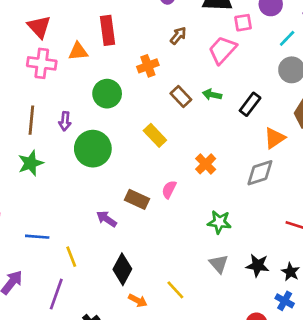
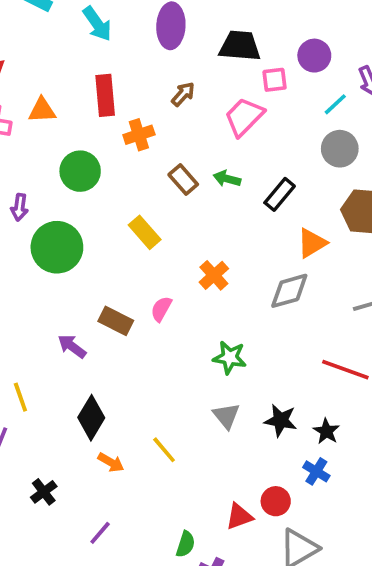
red rectangle: (107, 30) -> (105, 95), moved

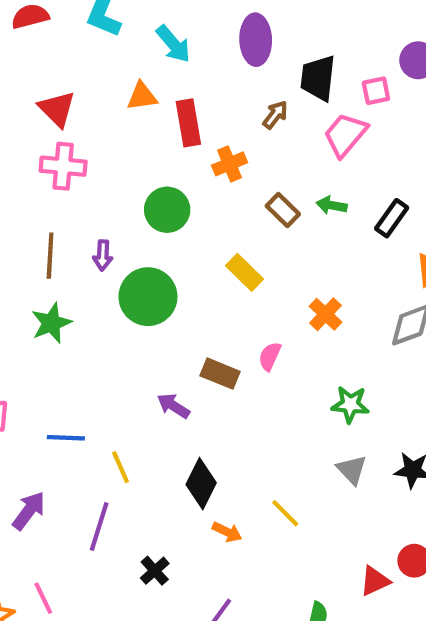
black trapezoid: (240, 46) -> (318, 78), moved, turned -84
orange triangle: (42, 110) -> (142, 96), moved

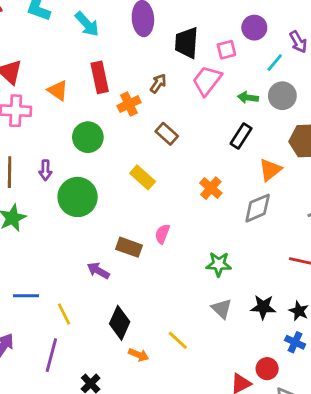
orange triangle: (142, 96) -> (58, 90), moved, turned 45
brown arrow: (275, 115) -> (158, 83), moved
green arrow: (332, 205) -> (248, 98), moved
orange cross: (325, 314) -> (211, 188), moved

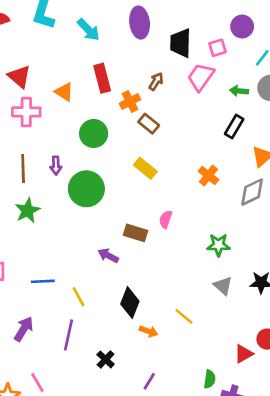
brown rectangle: (167, 134) -> (149, 124), moved

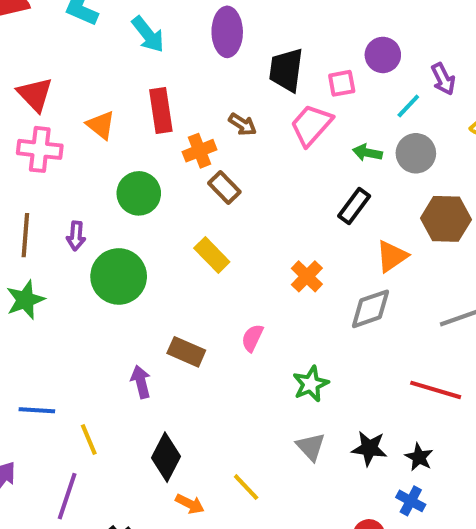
brown arrow: (156, 81) -> (243, 124), turned 84
pink semicircle: (166, 219) -> (252, 338), moved
green star: (219, 245) -> (311, 384), turned -30
purple arrow: (108, 256) -> (141, 382), turned 42

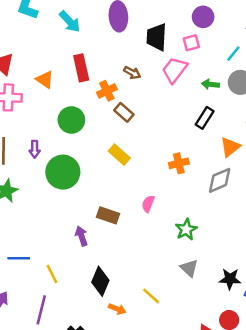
purple circle: (383, 55) -> (203, 17), moved
orange cross: (307, 276) -> (179, 163), turned 36
black star: (369, 448) -> (230, 279), moved

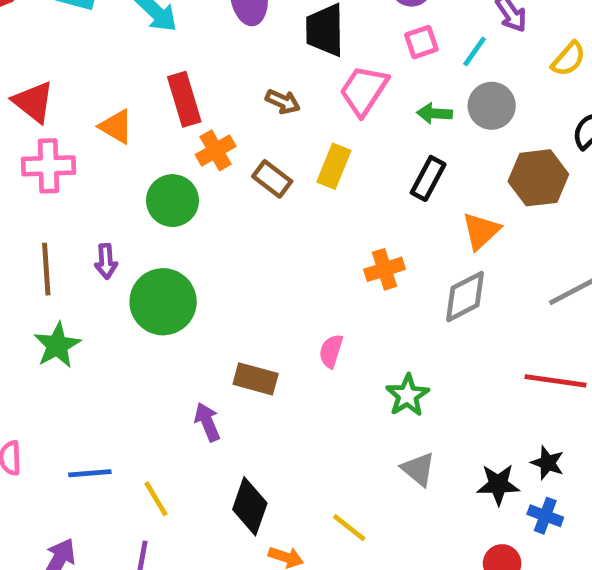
pink square: (191, 43) -> (421, 42), moved
orange cross: (107, 91) -> (216, 150), moved
yellow rectangle: (119, 155) -> (334, 166), moved, turned 75

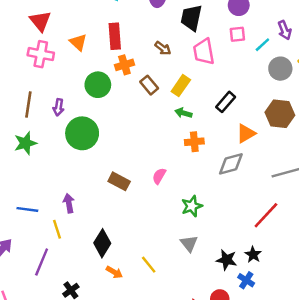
pink trapezoid: (364, 90) -> (204, 52), turned -56
gray circle: (492, 106) -> (280, 69), moved
green arrow: (434, 113) -> (183, 113), moved
red line: (555, 381) -> (266, 215), turned -68
purple arrow: (207, 422) -> (69, 203), moved

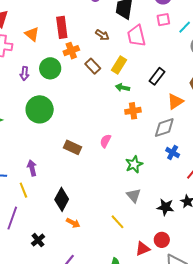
purple arrow: (58, 107) -> (24, 74), moved
yellow line: (149, 265) -> (118, 222), moved
blue cross: (246, 280) -> (173, 153), moved

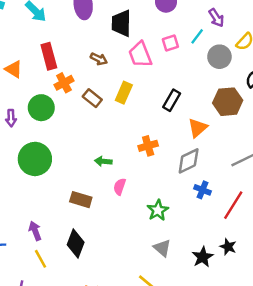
pink square: (163, 20) -> (170, 43), moved
green arrow: (123, 88) -> (103, 161), moved
yellow line: (23, 190) -> (41, 259), moved
black diamond: (62, 199) -> (76, 244), moved
black star: (165, 207) -> (203, 257), turned -30

